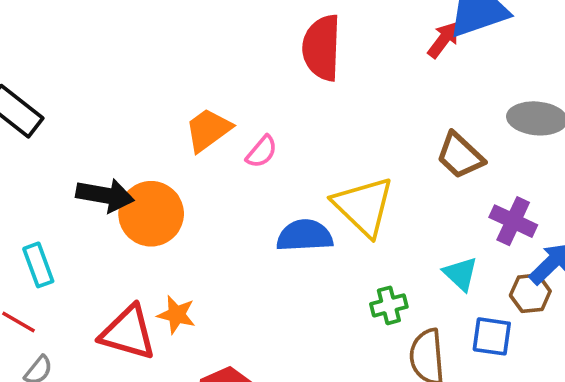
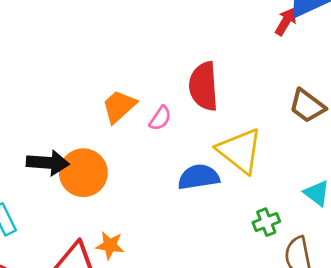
red semicircle: (322, 48) -> (204, 86), moved

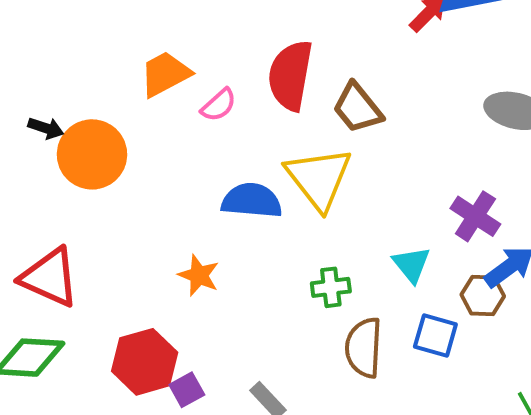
brown trapezoid: (307, 106) -> (357, 108), moved
black arrow: (48, 163) -> (46, 128), size x0.6
orange star: (110, 245) -> (199, 275), moved

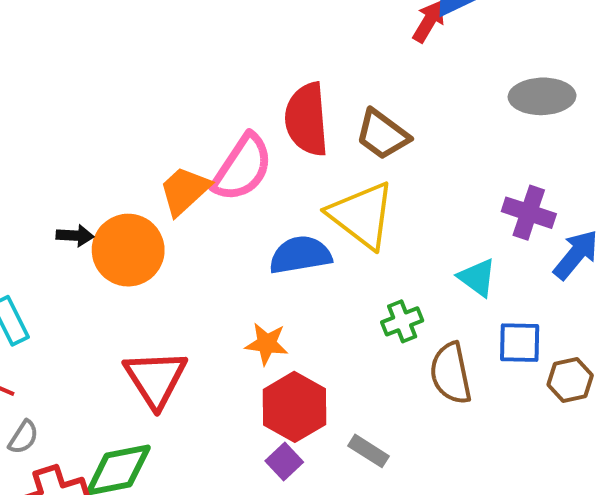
orange trapezoid: (165, 74) -> (185, 191), moved
pink semicircle: (219, 105) -> (242, 168), size x1.8
red triangle: (50, 277) -> (156, 379), moved, turned 48
brown hexagon: (483, 295) -> (570, 380), moved
red hexagon: (145, 362) -> (294, 407), moved

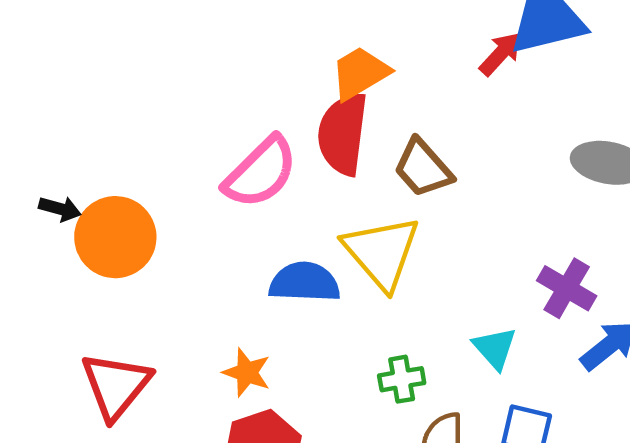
orange trapezoid: (185, 191) -> (360, 73), moved

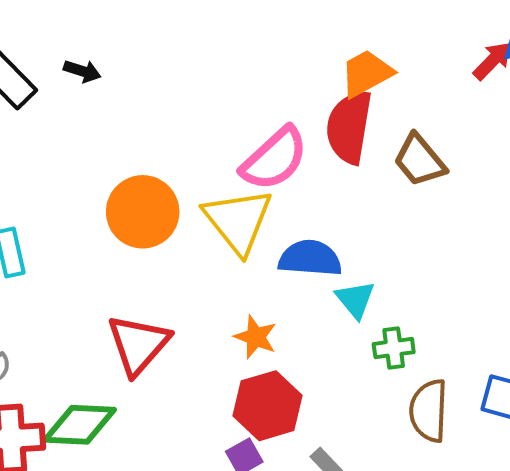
black arrow: (60, 209) -> (82, 71), moved
yellow triangle: (382, 252) -> (238, 221), moved
cyan triangle: (495, 348) -> (355, 299), moved

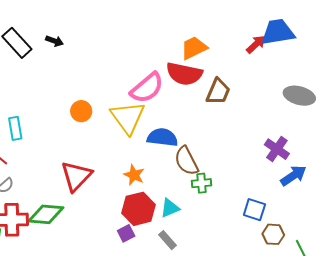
red semicircle: (349, 127) -> (184, 74), turned -90
brown trapezoid: (420, 160) -> (218, 92), turned -120
orange circle: (143, 212) -> (81, 111), size x0.6
cyan triangle: (355, 299) -> (170, 208), moved, turned 45
brown semicircle: (429, 411) -> (186, 161), moved, turned -32

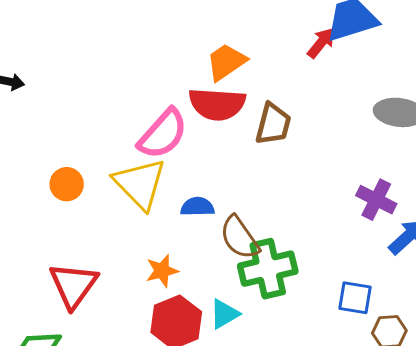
blue semicircle: (162, 137) -> (197, 207), size x0.7
orange star: (134, 175) -> (162, 271), turned -30
green cross: (202, 183) -> (268, 269), size x1.8

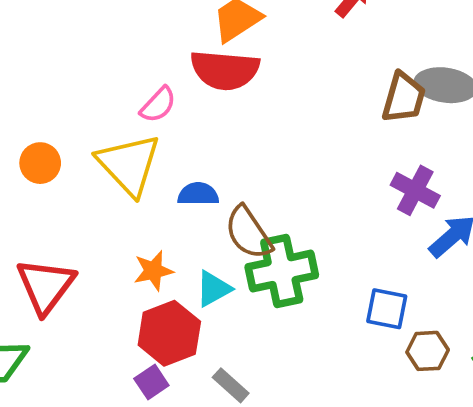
brown trapezoid: (273, 124) -> (404, 98), moved
pink semicircle: (163, 134) -> (158, 105), size x0.6
cyan triangle: (224, 314) -> (213, 289), moved

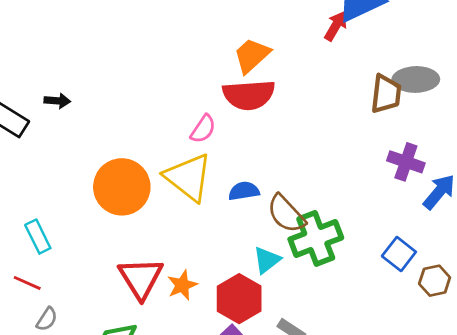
orange circle: (40, 163) -> (122, 187), size x1.8
orange star: (153, 271) -> (182, 285), moved
blue square: (387, 309) -> (399, 254), turned 36

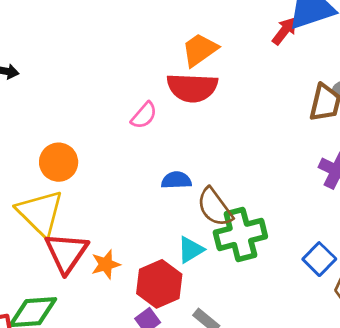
yellow triangle: (188, 177) -> (40, 213), moved
orange circle: (122, 187) -> (59, 162), size x0.7

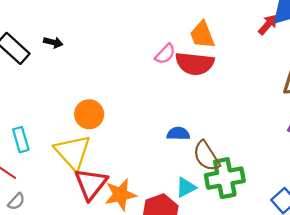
orange trapezoid: (200, 50) -> (202, 35), turned -80
pink semicircle: (144, 115) -> (165, 54), moved
orange star: (106, 264) -> (120, 195), size x1.4

